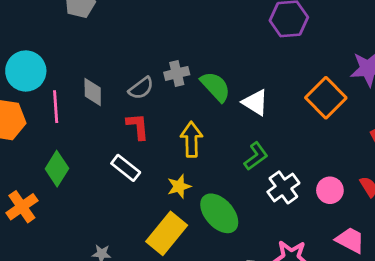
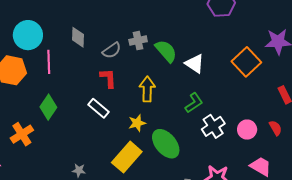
gray diamond: (93, 92) -> (78, 37), moved

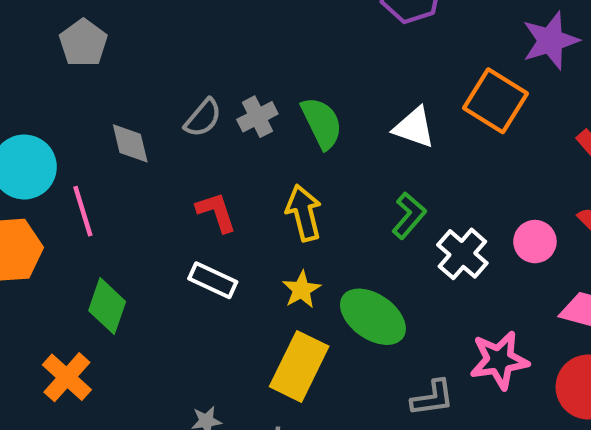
gray semicircle: (112, 50) -> (203, 118), moved
green semicircle: (166, 51) -> (322, 123), turned 30
white triangle: (195, 64) -> (414, 127), moved

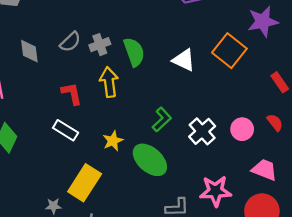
yellow arrow: (304, 213) -> (109, 82), moved
green L-shape: (409, 216) -> (162, 119), moved
yellow rectangle: (299, 366) -> (85, 183), moved

